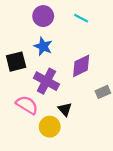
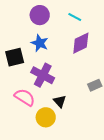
purple diamond: (81, 66) -> (81, 43), moved

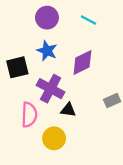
purple diamond: (81, 43) -> (82, 63), moved
pink semicircle: (25, 97) -> (29, 115), turned 60
black triangle: (60, 101) -> (68, 110), moved, turned -40

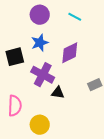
blue star: (47, 51) -> (40, 43), turned 30
pink semicircle: (29, 115) -> (15, 106), moved
yellow circle: (54, 138) -> (40, 125), moved

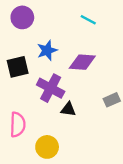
purple circle: (40, 15) -> (22, 17), moved
purple diamond: (70, 53) -> (82, 62), turned 30

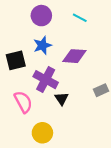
purple circle: (22, 17) -> (41, 16), moved
black triangle: (68, 109) -> (62, 99), turned 48
pink semicircle: (18, 125) -> (23, 102), moved, turned -30

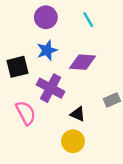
cyan line: (80, 18) -> (88, 20), turned 32
black triangle: (62, 99) -> (78, 114), moved, turned -32
yellow circle: (42, 133) -> (73, 141), moved

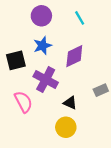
purple diamond: (82, 62) -> (74, 56), turned -30

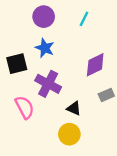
cyan line: (80, 18) -> (84, 19), turned 56
blue star: (42, 46) -> (45, 48), turned -30
purple diamond: (74, 56) -> (95, 65), moved

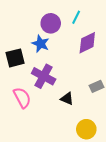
purple circle: (44, 17) -> (51, 23), moved
purple diamond: (95, 65) -> (87, 43), moved
yellow circle: (69, 134) -> (86, 129), moved

